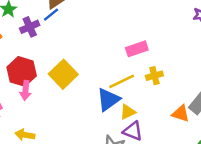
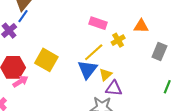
pink rectangle: (137, 49) -> (98, 23), turned 54
pink arrow: (25, 90) -> (20, 81), turned -112
orange triangle: (181, 113) -> (141, 26), moved

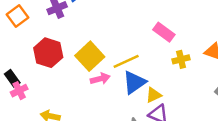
yellow line: (94, 52) -> (126, 61), moved
pink arrow: (20, 81) -> (100, 79), moved

